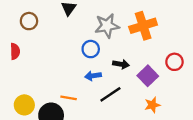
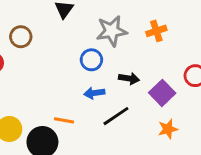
brown circle: (29, 21) -> (21, 37), moved
orange cross: (143, 26) -> (156, 31), size x0.6

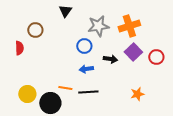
orange cross: (156, 31) -> (129, 26), size x1.5
purple square: (162, 93) -> (133, 52), moved
black line: (116, 116) -> (88, 92), moved, turned 30

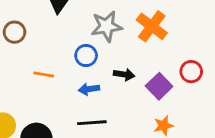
orange cross: (129, 26) -> (152, 26), turned -35
purple square: (133, 52) -> (159, 86), moved
orange line: (65, 88) -> (44, 75), moved

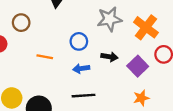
gray star: (106, 26) -> (109, 19), moved
orange cross: (152, 26) -> (146, 27), moved

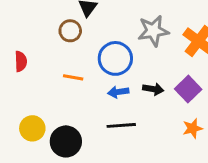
brown circle: (21, 23) -> (70, 31), moved
blue circle: (79, 41) -> (115, 58), size x1.5
black arrow: (109, 57) -> (153, 89), moved

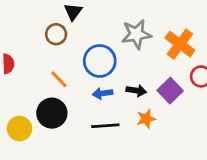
orange line: (73, 77) -> (59, 79), turned 36
orange star: (193, 128) -> (146, 119), moved
black circle: (66, 141) -> (52, 113), moved

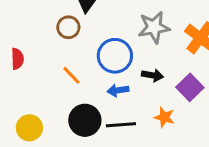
black arrow: (136, 91) -> (152, 75), moved
black circle: (52, 113) -> (85, 120), moved
orange star: (146, 119) -> (164, 117), turned 30

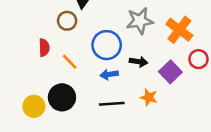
red semicircle: (17, 59) -> (44, 48), moved
black circle: (85, 120) -> (62, 97), moved

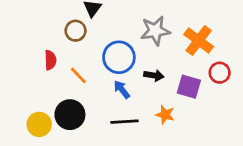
purple square: (170, 72) -> (189, 87), turned -30
blue arrow: (109, 74) -> (122, 89), turned 60

